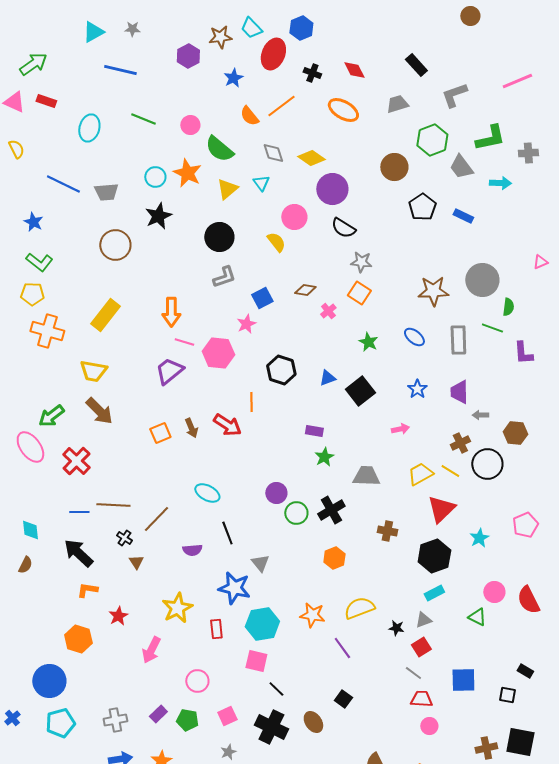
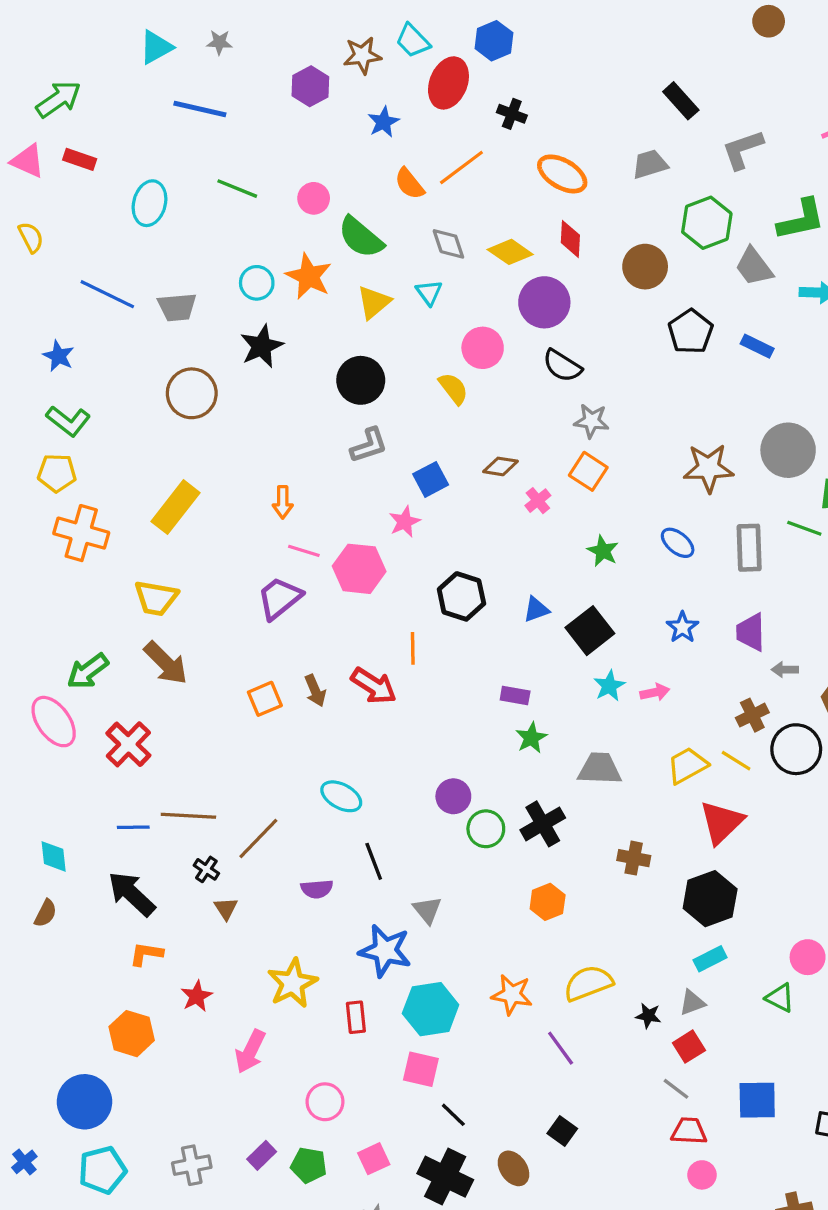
red diamond: (354, 70) -> (570, 239), moved, turned 30
orange arrow: (171, 312) -> (283, 502), size x0.7
cyan star: (479, 538) -> (609, 686), moved

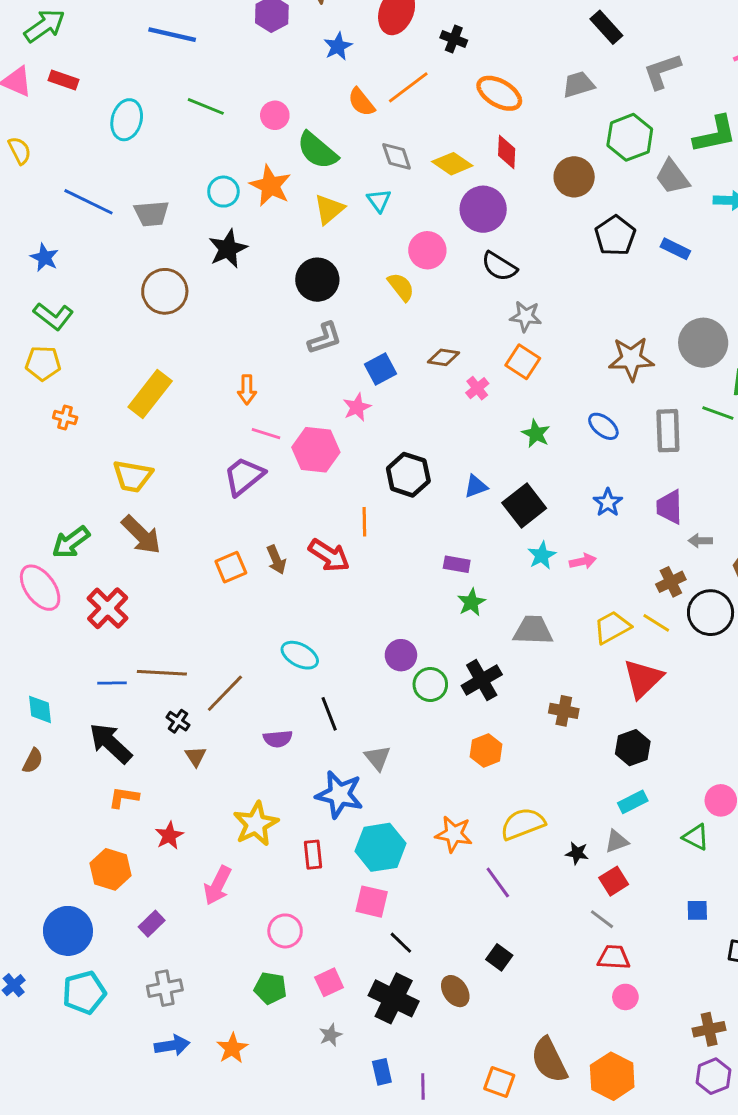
orange cross: (81, 533) -> (65, 417), size x0.5
black hexagon: (710, 899) -> (633, 748), size x0.7
blue square: (757, 1100) -> (697, 910), moved, size x0.6
purple rectangle: (262, 1155) -> (152, 924), moved

